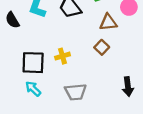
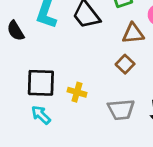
yellow cross: (62, 56) -> (77, 92), moved, turned 32
gray trapezoid: (76, 92) -> (121, 110), moved

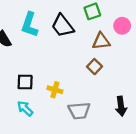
black square: (41, 83) -> (25, 82), size x0.7
gray trapezoid: (121, 110) -> (79, 111), moved

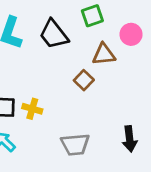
brown square: (95, 67) -> (84, 80), moved
yellow cross: (55, 90) -> (32, 109), moved

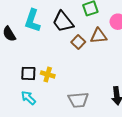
brown square: (84, 80) -> (78, 42), moved

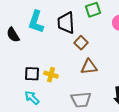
black trapezoid: (63, 22) -> (66, 23), turned 35
brown triangle: (98, 36) -> (89, 67), moved

